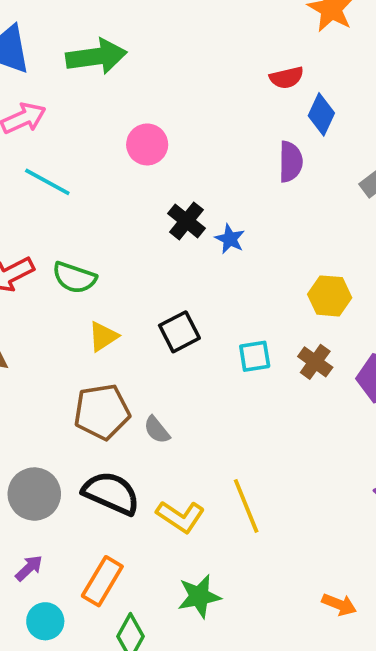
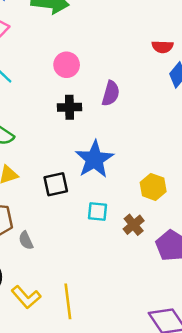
purple semicircle: (291, 162) -> (111, 93), moved
black cross: (186, 221) -> (70, 107), moved, turned 35
blue star: (230, 239) -> (94, 159), moved, size x2.0

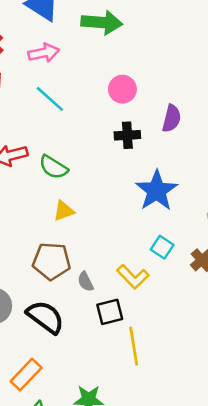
black square: (56, 184) -> (110, 312), moved
cyan square: (98, 211) -> (162, 247), turned 30
yellow L-shape: (26, 297) -> (133, 277), moved

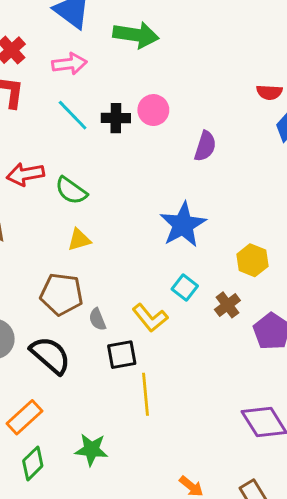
black cross: (127, 135) -> (116, 118), moved

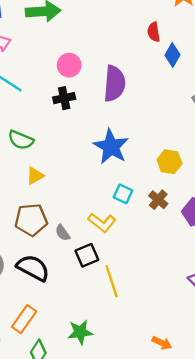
red semicircle: (269, 92) -> (154, 32), turned 90
black cross: (116, 118) -> (64, 98), moved
purple semicircle: (205, 146) -> (114, 84), size x1.5

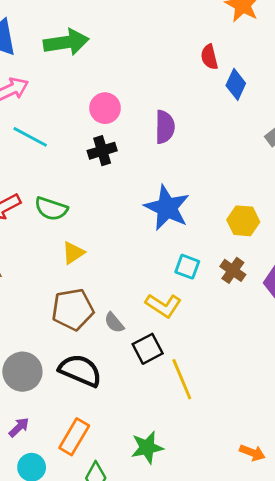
purple semicircle: (114, 84) -> (165, 127), size x0.7

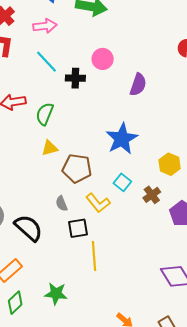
black cross: (102, 151) -> (75, 78), moved
green semicircle: (51, 209) -> (45, 114), turned 75
brown pentagon: (73, 309) -> (77, 168), moved

